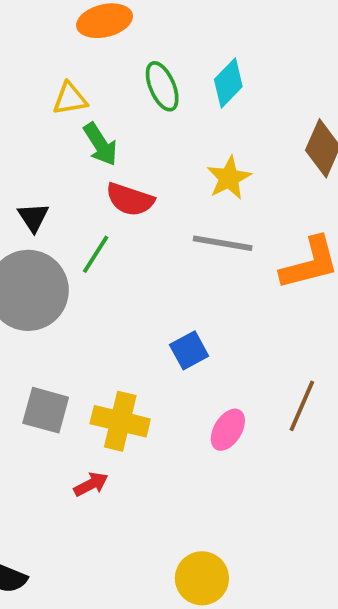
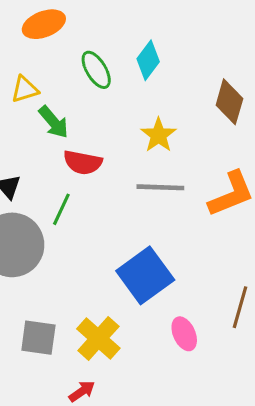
blue square: (189, 350) -> (145, 275), size x1.8
yellow cross: (120, 421) -> (98, 338), turned 36
pink ellipse: (228, 430) -> (184, 334), turned -48

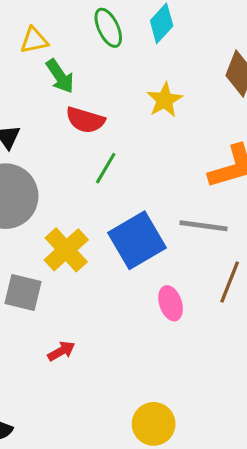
gray line: (160, 187) -> (204, 226), moved
green line: (61, 209) -> (106, 168), moved
yellow cross: (98, 338) -> (66, 250), moved

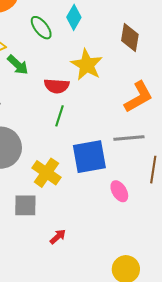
yellow star: (165, 100) -> (87, 65), size x1.4
red semicircle: (85, 120) -> (57, 86), moved
blue square: (137, 240) -> (89, 157), turned 33

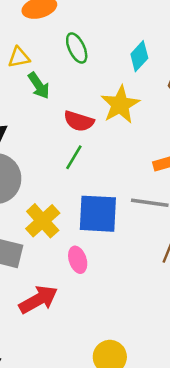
cyan diamond: (74, 17) -> (139, 56), moved
pink ellipse: (119, 191) -> (78, 260), moved
red arrow: (58, 237) -> (38, 300), size x1.8

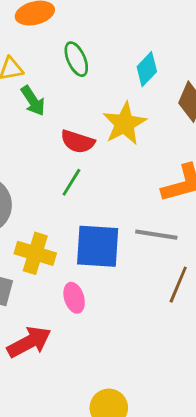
yellow cross: (43, 221) -> (35, 253), turned -32

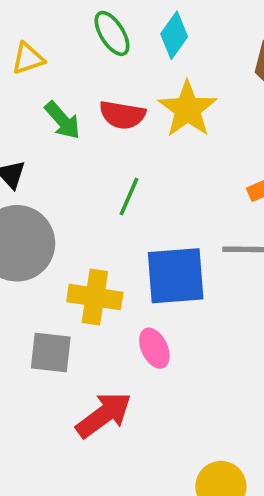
cyan diamond: (147, 69) -> (174, 35), moved
green arrow: (33, 101) -> (62, 120), moved
red semicircle: (78, 142) -> (122, 115), moved

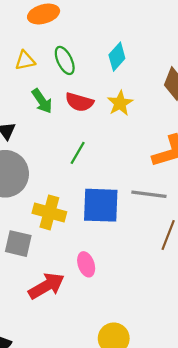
green ellipse: (112, 33) -> (65, 60), moved
yellow star: (188, 109) -> (120, 103), size x0.7
pink ellipse: (154, 348) -> (86, 264), moved

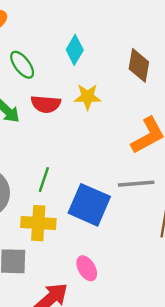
yellow star: (120, 103) -> (88, 97), turned -30
green line: (78, 153) -> (44, 179), moved
blue square: (101, 205) -> (89, 205), turned 33

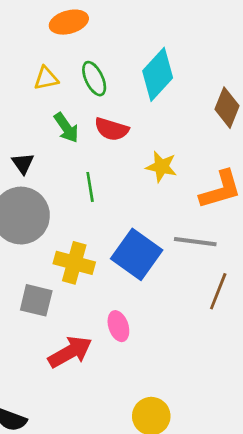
cyan diamond: (75, 50) -> (158, 74), size x1.5
yellow star: (88, 97) -> (161, 167), moved
green line: (44, 179) -> (90, 187), moved, turned -40

